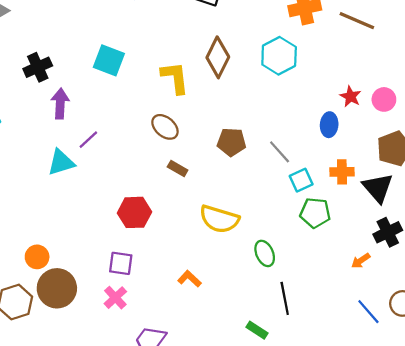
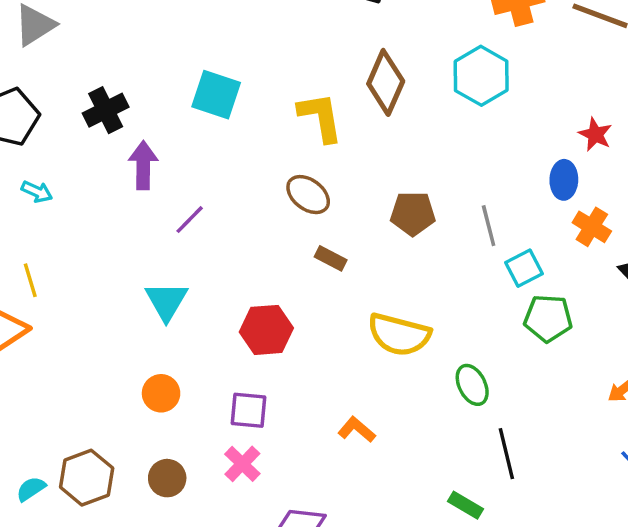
gray line: (280, 152) -> (489, 226), turned 30
cyan triangle: (61, 162) -> (166, 301), moved, turned -40
orange cross: (342, 172) -> (592, 227), moved, turned 35
orange circle: (37, 257) -> (161, 393), moved
brown circle: (57, 288) -> (167, 478), moved, size x0.6

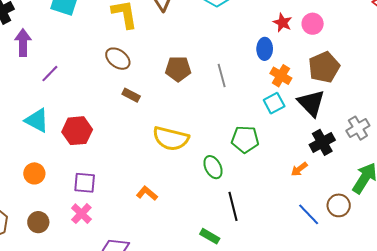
cyan square: (524, 268) -> (274, 103), moved
cyan triangle: (166, 301) -> (37, 120), turned -32
green pentagon: (548, 318) -> (245, 139), moved
red hexagon: (266, 330) -> (77, 131), moved

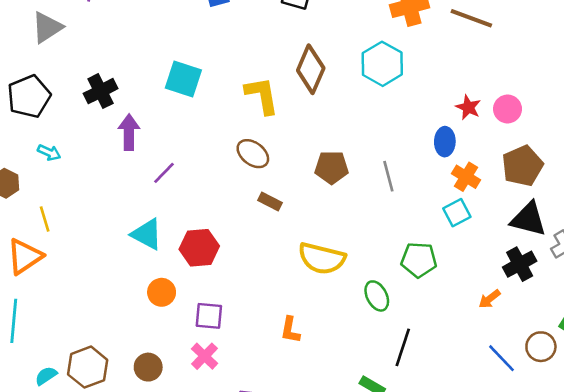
black triangle: (311, 103) -> (528, 219), moved, turned -32
orange circle: (34, 173) -> (162, 292), moved
orange L-shape: (147, 193) -> (290, 330), turned -120
black line: (233, 206) -> (403, 347), turned 32

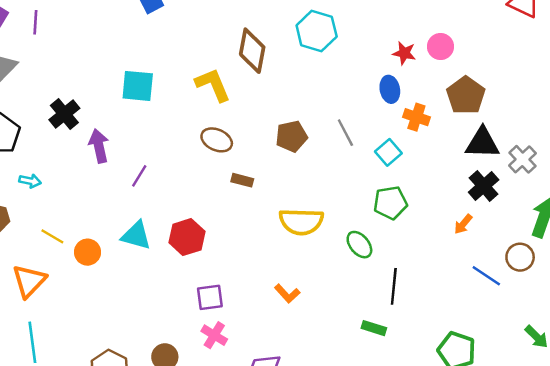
cyan square: (457, 213) -> (388, 152), moved
yellow line: (45, 219) -> (52, 236), moved, turned -30
orange circle: (162, 292) -> (88, 252), moved
orange L-shape: (290, 330) -> (287, 294), turned -40

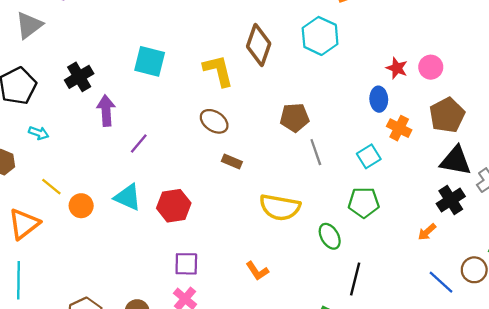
gray line: (345, 133) -> (316, 152), moved
brown pentagon: (292, 136) -> (294, 117), moved

